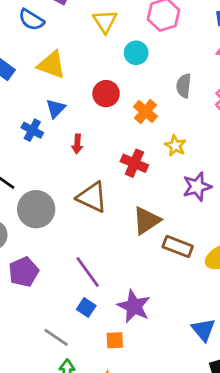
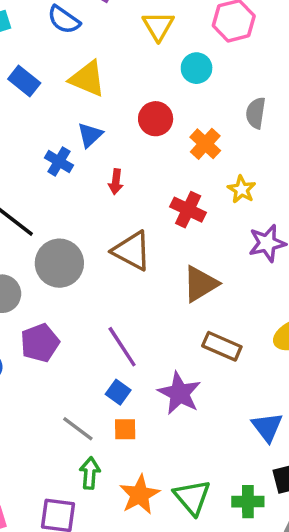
brown rectangle: (178, 246) -> (222, 346), moved
orange square: (115, 340) -> (125, 429), moved

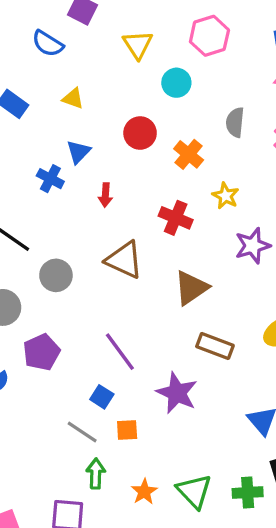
yellow triangle: (87, 79) -> (73, 98), size x0.6
gray circle: (59, 263) -> (56, 275), size x0.7
blue square: (118, 392) -> (102, 397), moved
orange star: (140, 495) -> (144, 492), size x0.7

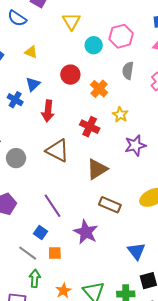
pink hexagon: (209, 36) -> (121, 36), moved
red arrow: (105, 195) -> (48, 111), size x1.5

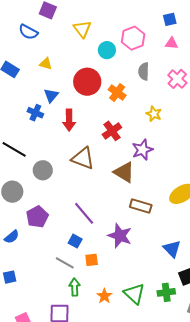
red circle: (70, 75) -> (87, 82), size x1.4
yellow star: (120, 115) -> (154, 114), moved
red cross: (90, 127) -> (112, 131), turned 36
purple star: (135, 145) -> (142, 150), moved
brown triangle: (97, 169) -> (124, 172), turned -50

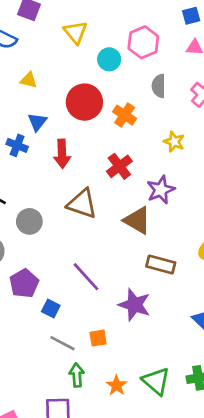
blue square: (75, 241) -> (51, 308), moved

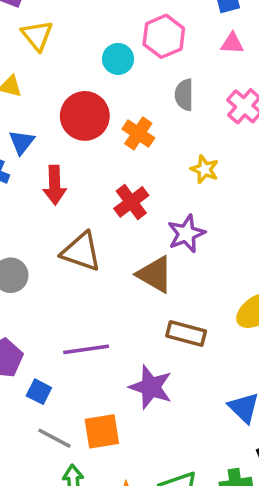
yellow triangle: (76, 32) -> (37, 35), moved
purple line: (86, 277) -> (86, 349), turned -56
orange square: (98, 338) -> (102, 431), size x1.5

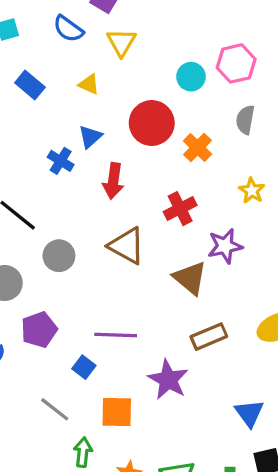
brown rectangle: (186, 333) -> (209, 337), turned -48
blue square: (39, 392) -> (84, 367), moved
gray line: (54, 438) -> (55, 409), moved

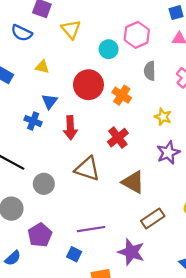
yellow triangle: (121, 42) -> (71, 29), moved
purple star: (225, 246) -> (168, 153), moved

